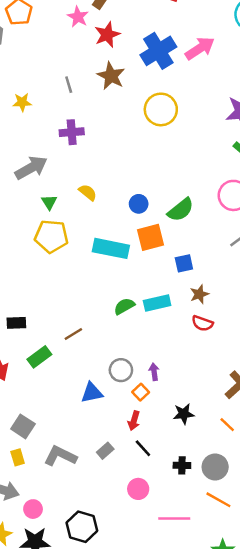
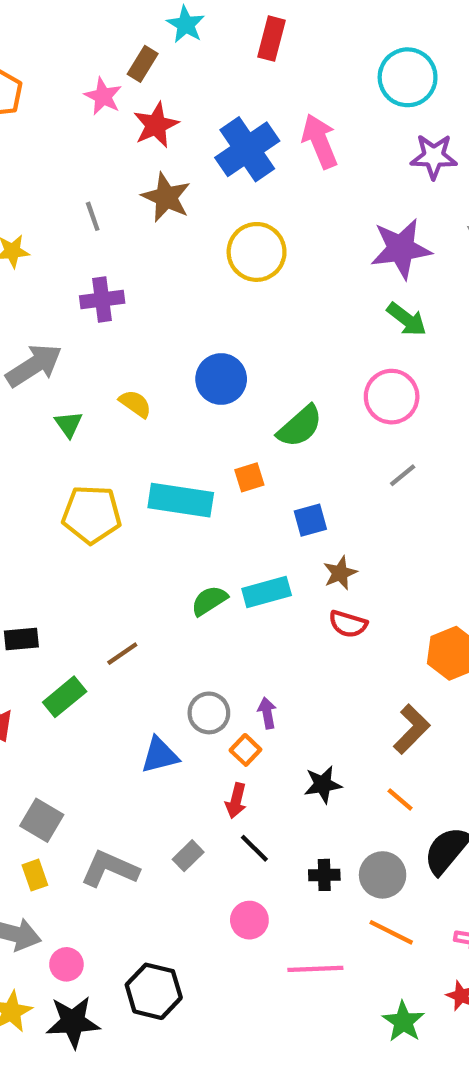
pink arrow: (200, 48) -> (320, 141), turned -76
blue circle: (139, 204) -> (221, 379), moved, size x1.5
yellow pentagon: (51, 236) -> (92, 514), moved
orange square: (151, 237) -> (249, 477), size x0.6

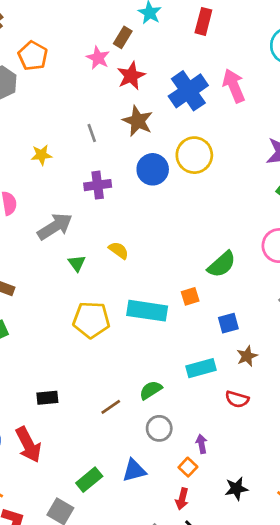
blue circle: (221, 379) -> (153, 169), moved
green semicircle: (209, 601) -> (151, 390), moved
red semicircle: (348, 624) -> (237, 399), moved
green rectangle: (65, 697) -> (89, 480), moved
gray circle: (209, 713) -> (159, 428), moved

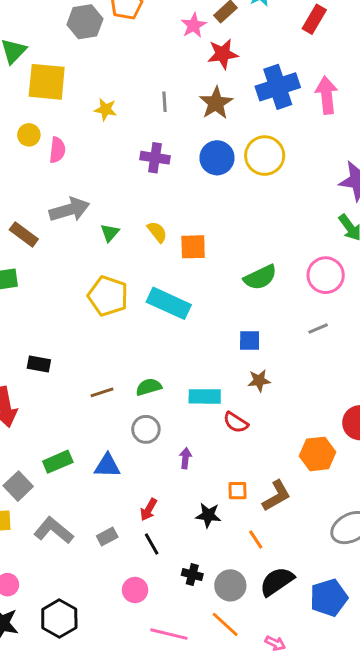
gray arrow: (55, 226) -> (69, 210), moved
orange square: (190, 296) -> (193, 247), moved, size x1.4
cyan rectangle: (201, 368) -> (205, 396), moved
orange square: (188, 467) -> (237, 491), moved, turned 30

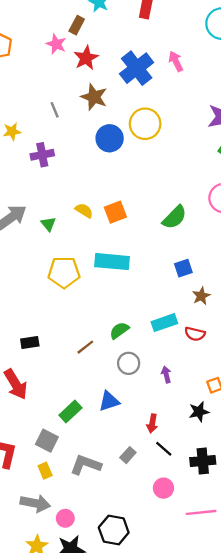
pink arrow: (327, 95) -> (176, 61), size x0.7
purple cross: (155, 158) -> (42, 155), moved
black cross: (192, 575) -> (203, 461), size x1.5

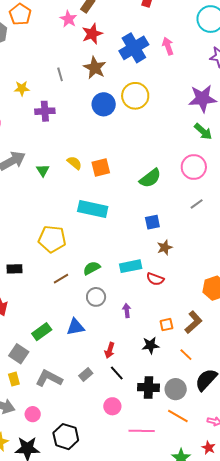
yellow pentagon: (64, 272) -> (52, 239), moved
pink circle: (65, 518) -> (33, 414), moved

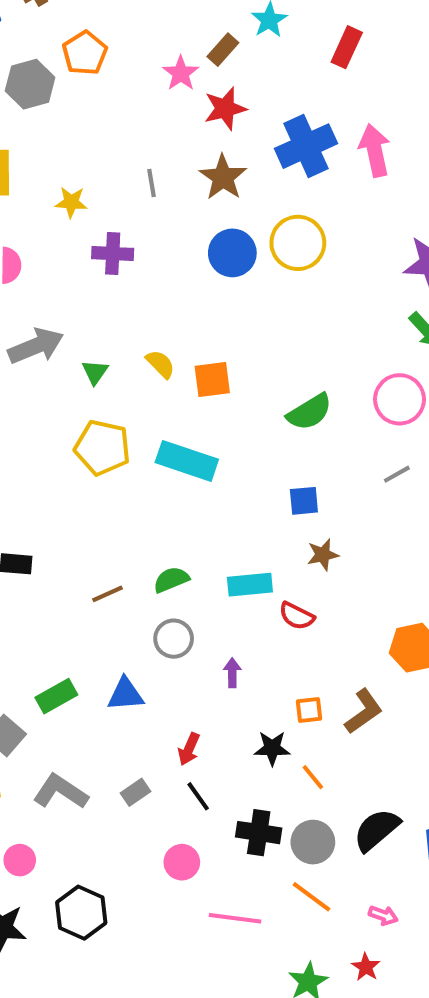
pink arrow: (168, 46) -> (375, 150), size x1.4
yellow pentagon: (52, 239) -> (102, 448), moved
orange line: (186, 355) -> (313, 777), moved

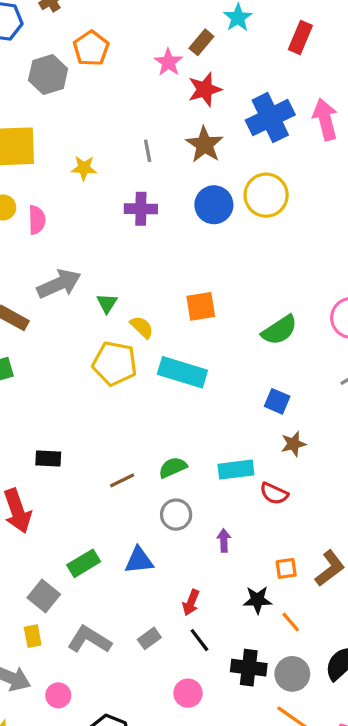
purple cross: (113, 254) -> (141, 209), moved
yellow semicircle: (160, 364) -> (142, 327), moved
blue square: (304, 501) -> (277, 401), turned 30

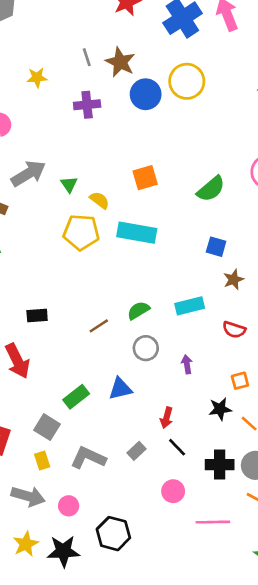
brown star: (205, 145) -> (120, 62), moved
red semicircle: (274, 494) -> (234, 330), moved

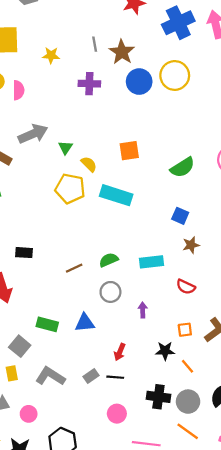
green rectangle: (76, 397) -> (47, 324), turned 45
black line: (177, 447) -> (115, 377), moved, turned -49

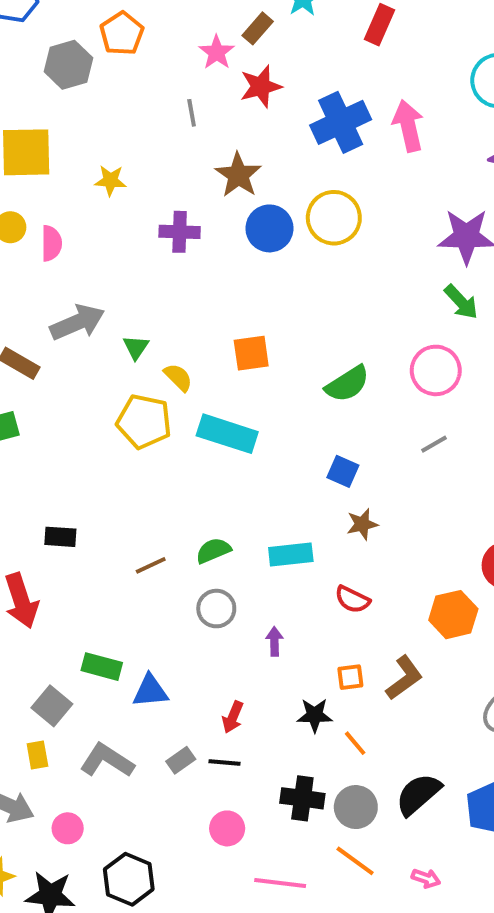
gray line: (95, 44) -> (192, 113), moved
blue triangle: (85, 323) -> (150, 691), moved

